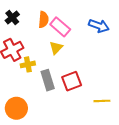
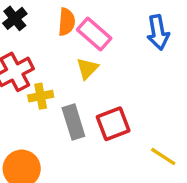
blue arrow: (99, 26) -> (158, 32), turned 60
yellow line: (102, 101) -> (163, 157), turned 35

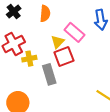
pink rectangle: (94, 34) -> (74, 32), moved
red square: (113, 124) -> (64, 56), moved

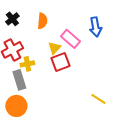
gray rectangle: (49, 74) -> (19, 80), moved

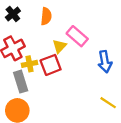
blue arrow: (95, 27) -> (105, 62), moved
red square: (60, 62) -> (51, 65), moved

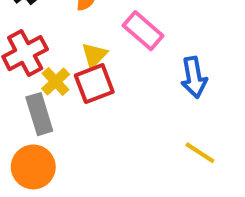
yellow triangle: (59, 46) -> (94, 55), moved
yellow cross: (30, 64) -> (56, 82), turned -32

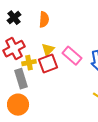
pink rectangle: (143, 31) -> (72, 56), moved
yellow cross: (56, 82) -> (29, 63), turned 32

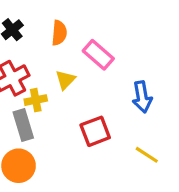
pink rectangle: (72, 56) -> (98, 55), moved
red square: (48, 64) -> (95, 131), moved

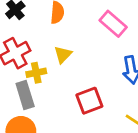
pink rectangle: (98, 55) -> (113, 24), moved

